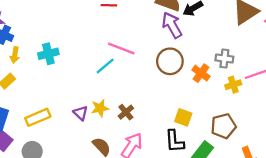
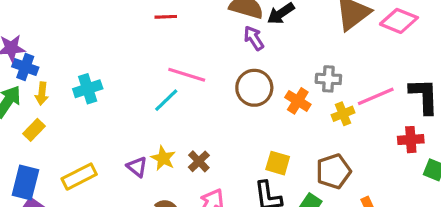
purple arrow: (172, 25) -> (254, 38), size x0.7
yellow star: (100, 108) -> (163, 158), turned -30

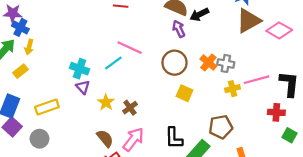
cyan cross: (88, 89) -> (80, 69), moved, turned 30
orange cross: (298, 101) -> (208, 62), moved
yellow square: (278, 163) -> (184, 93), moved
purple triangle: (137, 167) -> (83, 87), moved

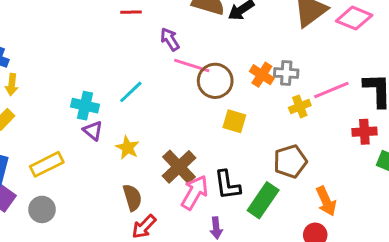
purple arrow: (179, 29) -> (170, 39), moved
pink line: (130, 48) -> (192, 66), moved
brown cross: (130, 108) -> (179, 167), moved, size x1.6
brown semicircle: (105, 138) -> (132, 198), turned 30
pink arrow: (133, 139) -> (195, 192), moved

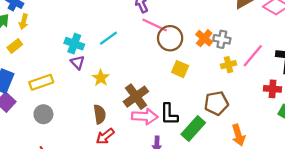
pink line: (331, 90) -> (253, 56), turned -35
pink arrow: (195, 192) -> (145, 116), turned 55
gray circle: (42, 209) -> (43, 114), moved

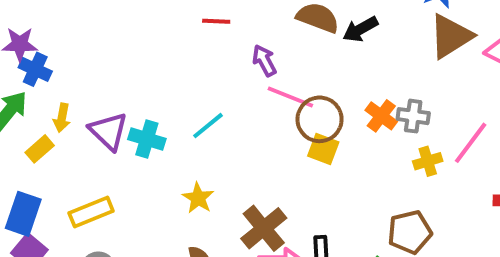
yellow arrow: (24, 22) -> (62, 118), moved
purple triangle: (78, 62) -> (109, 131), moved, size x1.5
yellow square: (180, 69) -> (323, 149), moved

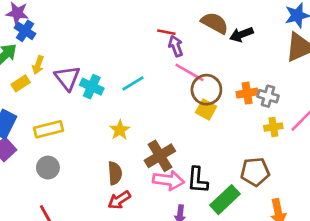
red line: (216, 21) -> (166, 32), moved
orange cross: (381, 116) -> (247, 93), turned 36

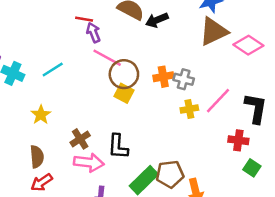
brown cross: (160, 156) -> (80, 139), size x0.7
brown pentagon: (255, 172) -> (170, 174), moved
black L-shape: (198, 180) -> (118, 147), moved

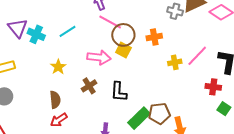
gray cross: (184, 79) -> (175, 11), moved
pink arrow: (89, 163) -> (99, 57), moved

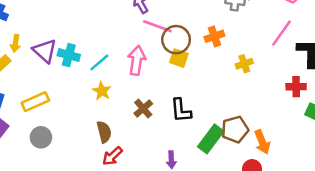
cyan line: (68, 31) -> (99, 62), moved
pink line: (197, 56) -> (282, 33), moved
pink arrow: (99, 57) -> (137, 60), moved, turned -80

